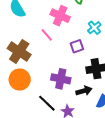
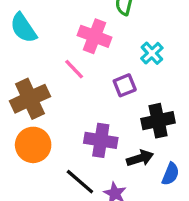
brown cross: (19, 51) -> (30, 99), turned 35

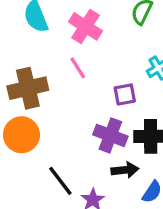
pink cross: (95, 36) -> (86, 26), moved
purple cross: (101, 140) -> (110, 135), moved

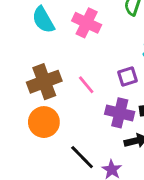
pink line: (78, 68) -> (86, 85), moved

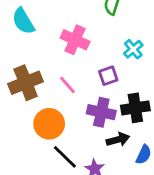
pink cross: (87, 23) -> (75, 40), moved
orange circle: (44, 122) -> (49, 124), moved

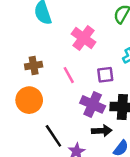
brown cross: (26, 83) -> (34, 65), size x0.6
orange circle: (49, 124) -> (29, 100), moved

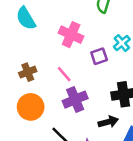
purple square: (105, 75) -> (99, 56), moved
purple cross: (93, 104) -> (75, 100), moved, turned -35

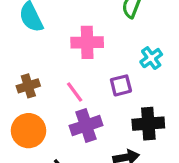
pink cross: (71, 35) -> (87, 42), turned -30
purple square: (99, 56) -> (121, 85), moved

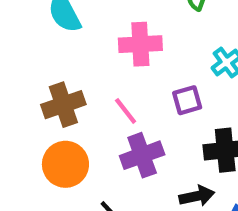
brown cross: (28, 86) -> (63, 105), size x1.4

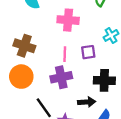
brown cross: (63, 105) -> (24, 46), turned 30
pink line: (126, 111) -> (65, 54), moved, turned 32

